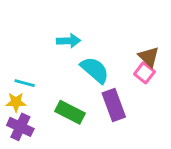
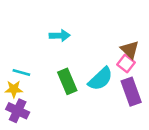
cyan semicircle: (95, 70) -> (100, 79), moved, turned 96
purple rectangle: (114, 105) -> (131, 92), moved
green rectangle: (70, 112) -> (67, 81), moved, turned 40

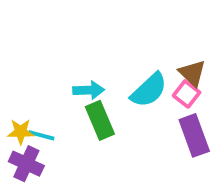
cyan arrow: (60, 36) -> (89, 90), moved
cyan line: (21, 73) -> (41, 135), moved
cyan semicircle: (100, 79) -> (149, 90), moved

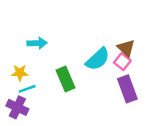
cyan arrow: (89, 90) -> (37, 43), moved
yellow star: (21, 132) -> (20, 73), moved
cyan line: (41, 135) -> (27, 89), turned -35

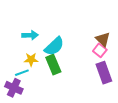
cyan semicircle: (98, 59) -> (54, 46), moved
yellow star: (20, 73) -> (31, 59), moved

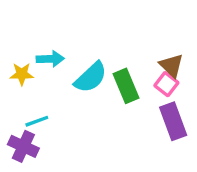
yellow star: (31, 59) -> (22, 74), moved
green rectangle: (53, 65) -> (126, 86), moved

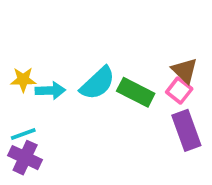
cyan arrow: (50, 59) -> (50, 90), moved
green rectangle: (126, 86) -> (136, 92), turned -40
cyan line: (37, 121) -> (23, 134), moved

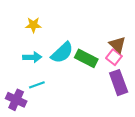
yellow star: (23, 80) -> (33, 25), moved
cyan line: (23, 134) -> (37, 85), moved

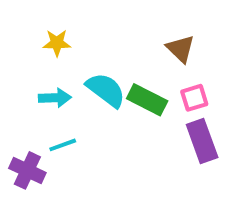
brown triangle: (117, 45) -> (180, 49), moved
cyan semicircle: (62, 53) -> (106, 90), turned -100
pink square: (114, 57) -> (194, 98), turned 35

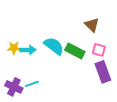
yellow star: (57, 43) -> (14, 48), moved
pink square: (194, 98) -> (99, 50), turned 32
cyan line: (63, 145) -> (32, 84), moved

